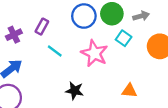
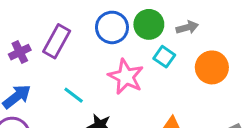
purple rectangle: (42, 27) -> (57, 41), size x1.5
cyan line: (55, 51) -> (74, 95), moved

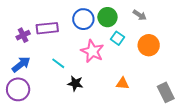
gray arrow: (187, 27) -> (140, 15), moved, turned 48
purple rectangle: (57, 41) -> (47, 28), turned 55

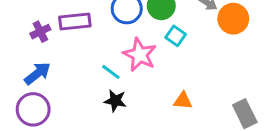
orange circle: (149, 45) -> (233, 19), moved
cyan line: (58, 63) -> (111, 72), moved

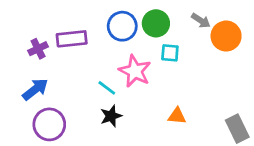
cyan square: (176, 36) -> (170, 53), turned -30
black star: (115, 101) -> (111, 116), turned -30
purple circle: (33, 109) -> (49, 124), moved

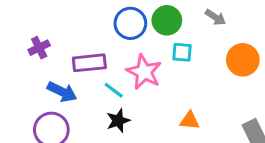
orange circle: (226, 36) -> (243, 60), moved
purple rectangle: (72, 39) -> (89, 63), moved
blue arrow: (35, 89) -> (62, 92), moved, turned 64

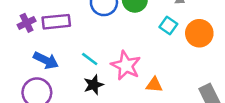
cyan square: (182, 52) -> (168, 26), moved, turned 30
purple rectangle: (89, 63) -> (56, 22), moved
pink star: (144, 72) -> (126, 65), moved

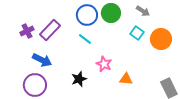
purple rectangle: (56, 22) -> (50, 30), turned -40
cyan line: (90, 59) -> (85, 39), moved
pink star: (126, 65) -> (104, 64), size x0.7

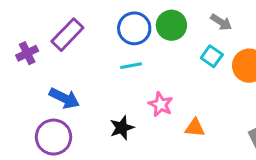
purple rectangle: (50, 30) -> (67, 35), moved
purple cross: (27, 31) -> (27, 53), moved
cyan line: (85, 39) -> (131, 66), turned -48

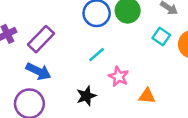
purple rectangle: (67, 35) -> (41, 39), moved
cyan line: (131, 66) -> (97, 55), moved, turned -30

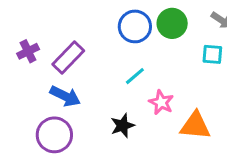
cyan square: (161, 36) -> (212, 54), turned -30
orange triangle: (147, 96) -> (195, 126), size x1.5

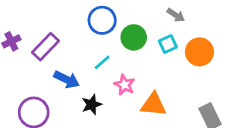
green circle: (172, 23) -> (134, 37), moved
cyan square: (212, 54) -> (168, 44), turned -30
blue arrow: (65, 96) -> (67, 80), moved

